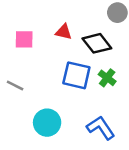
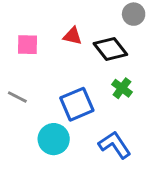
blue square: (76, 75) -> (77, 104), moved, turned -36

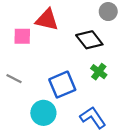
red triangle: (73, 36) -> (47, 20), moved, size x1.5

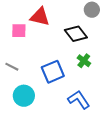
cyan circle: (43, 113) -> (24, 96), moved

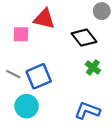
blue square: (53, 72) -> (39, 76), moved
blue L-shape: (79, 100) -> (87, 111), turned -35

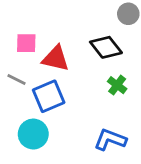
red triangle: (44, 19) -> (56, 59), moved
gray line: (13, 74) -> (16, 79), moved

